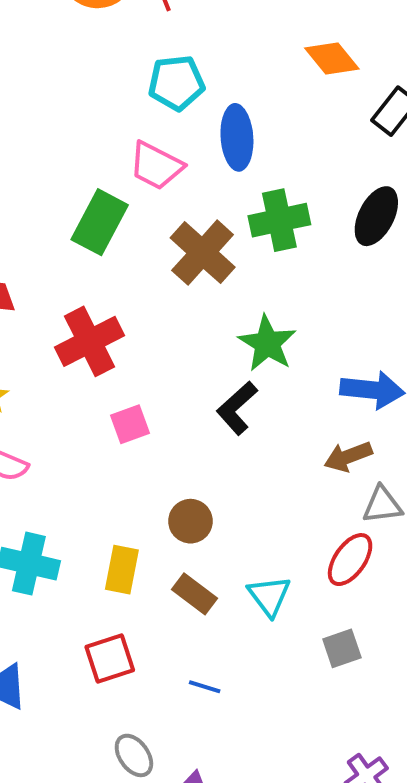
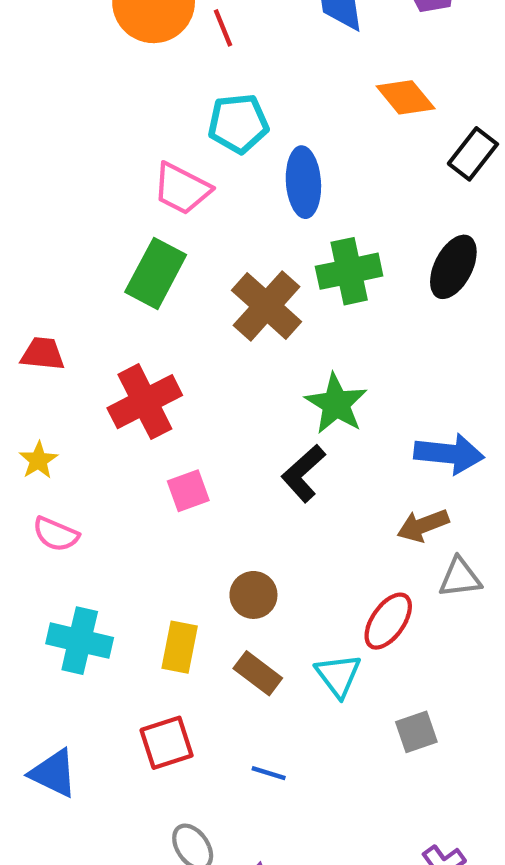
pink trapezoid: (156, 166) -> (182, 189), moved
red ellipse: (350, 560) -> (388, 621), moved

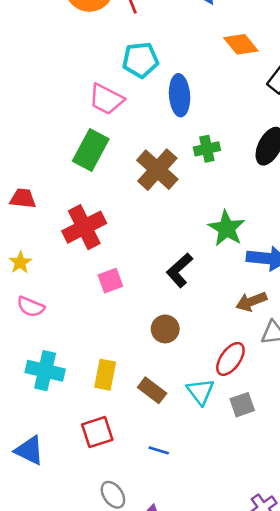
green cross: (349, 271) -> (207, 149), size x0.7
green star: (336, 404) -> (227, 228), moved
brown circle: (253, 595) -> (165, 329), moved
gray square: (416, 732) -> (242, 405), moved

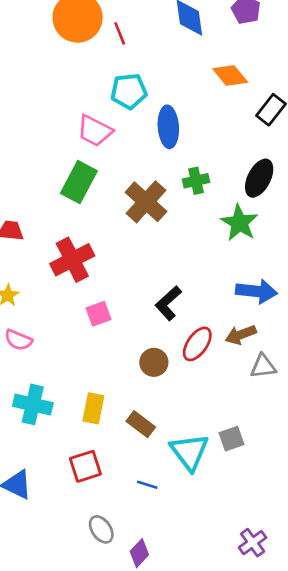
green star: (227, 228) -> (239, 223), moved
red ellipse: (230, 359) -> (197, 344), moved
cyan triangle: (200, 392) -> (189, 452), moved, size x1.4

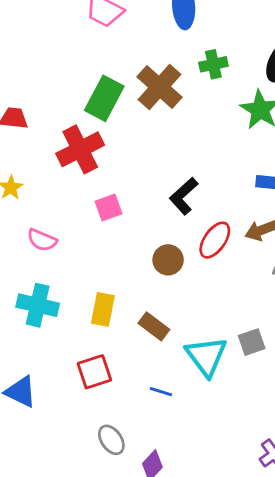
green rectangle: (79, 182) -> (104, 98), moved
pink semicircle: (18, 340) -> (42, 240), moved

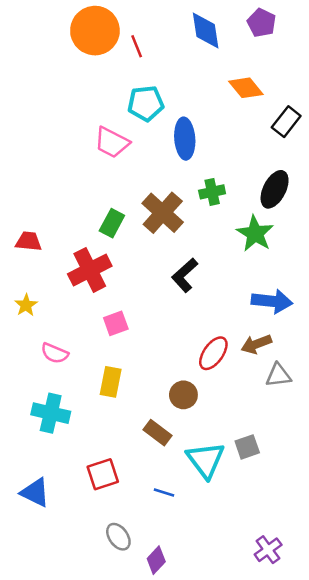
green rectangle: (104, 98) -> (112, 223), size x0.7
black L-shape: (184, 196) -> (185, 275), moved
brown circle: (168, 260) -> (183, 395), moved
yellow rectangle: (103, 309) -> (111, 382), moved

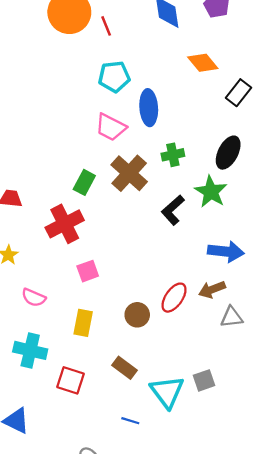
pink trapezoid: (112, 142) -> (111, 127), moved
black L-shape: (185, 275) -> (173, 210), moved
brown circle: (183, 395) -> (137, 315), moved
red square: (103, 474) -> (70, 380), moved, turned 36

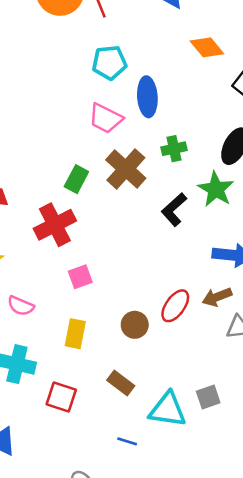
cyan triangle: (167, 392) -> (168, 410), turned -45

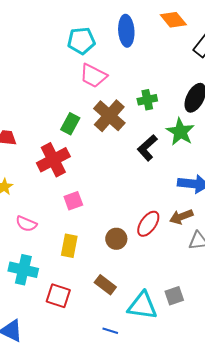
cyan pentagon: (109, 63) -> (81, 41), moved
blue ellipse: (147, 97) -> (126, 31), moved

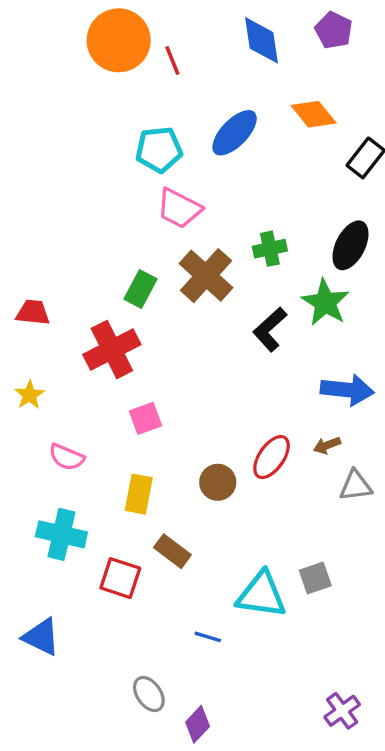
blue ellipse: (126, 31) -> (235, 133), turned 48
brown arrow: (181, 217) -> (327, 445), size x0.7
brown rectangle: (105, 285) -> (172, 551), moved

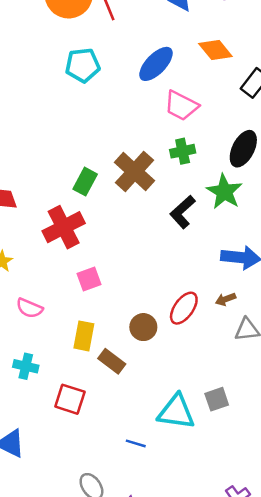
cyan pentagon: (159, 150) -> (83, 65), moved
pink trapezoid: (179, 208) -> (181, 106), moved
cyan cross: (61, 534) -> (26, 366), size x0.7
brown rectangle: (172, 551) -> (112, 361), moved

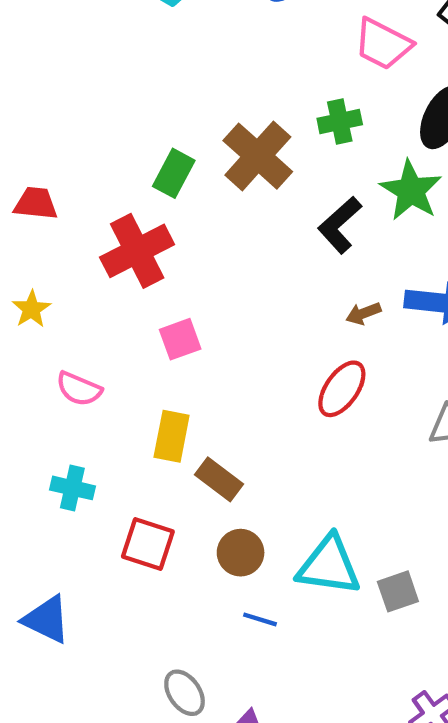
pink trapezoid: (181, 106) -> (383, 44), moved
brown arrow: (226, 299) -> (363, 313), moved
brown circle: (143, 327) -> (241, 553), moved
gray square: (217, 399) -> (398, 591), moved

